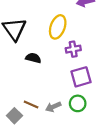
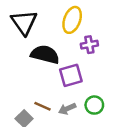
black semicircle: (33, 58) -> (45, 54), size x1.6
purple square: (81, 77) -> (71, 75), moved

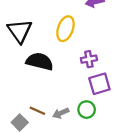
purple cross: (89, 45) -> (89, 59), moved
purple square: (71, 75) -> (99, 84), moved

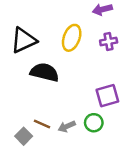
black triangle: (20, 31) -> (24, 40), turned 40
purple cross: (89, 59) -> (109, 41), moved

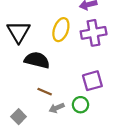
black triangle: (24, 40) -> (19, 32), turned -35
purple cross: (109, 41) -> (94, 33), size x1.6
brown line: (42, 124) -> (45, 92), moved

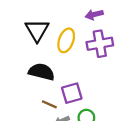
black triangle: (19, 32) -> (37, 30), moved
purple square: (92, 81) -> (72, 93), moved

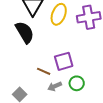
black semicircle: (41, 72) -> (25, 32), moved, turned 45

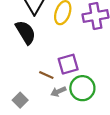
green circle: (77, 83) -> (82, 88), size x1.5

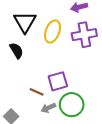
black semicircle: (26, 32) -> (16, 51), size x0.7

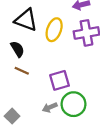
black triangle: (25, 22) -> (26, 20), turned -40
brown line: (37, 92) -> (22, 71), moved

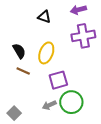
black triangle: (26, 20) -> (44, 17), moved, size x0.6
yellow ellipse: (54, 30) -> (46, 53), moved

